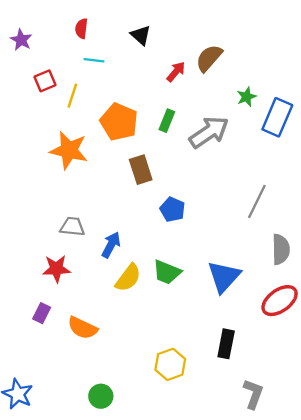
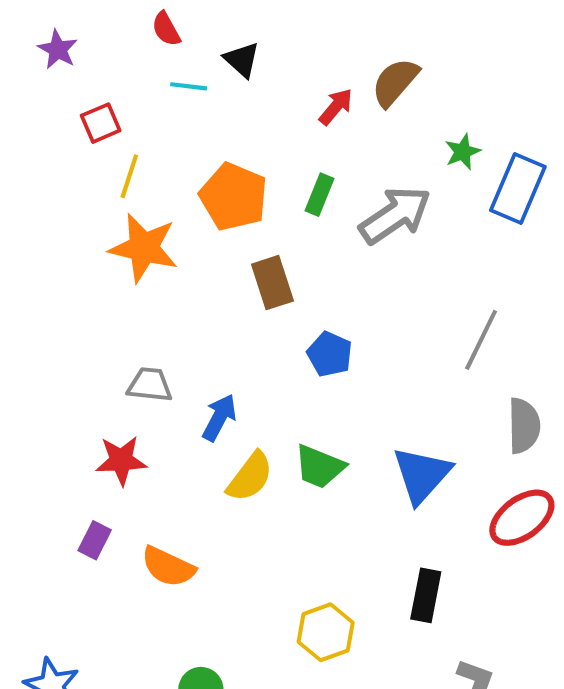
red semicircle: (81, 28) -> (166, 29), turned -36
black triangle: (141, 35) -> (242, 60), moved
yellow line: (72, 96) -> (129, 176), moved

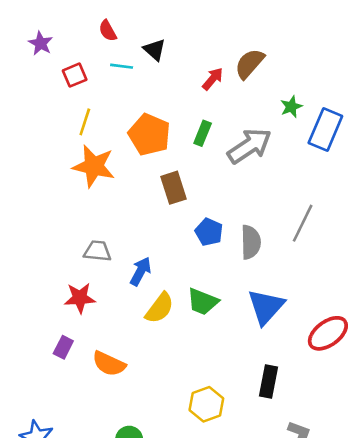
red square: (101, 123) -> (75, 75), moved
gray semicircle: (524, 426) -> (251, 242), moved

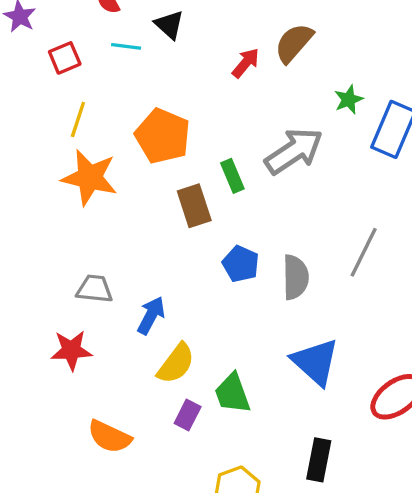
green rectangle: (203, 133) -> (232, 176), moved, turned -45
green trapezoid: (203, 302) -> (232, 393), moved, turned 48
blue triangle: (266, 307) -> (315, 362), turned -30
purple rectangle: (63, 347) -> (188, 415), moved

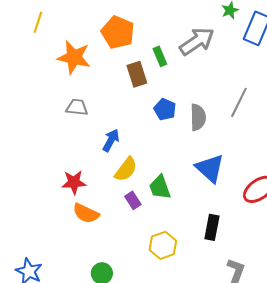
yellow line: (78, 119) -> (38, 22), moved
gray trapezoid: (95, 289) -> (77, 107), moved
red star: (71, 350) -> (74, 182), moved
purple rectangle: (188, 415) -> (133, 200), turned -60

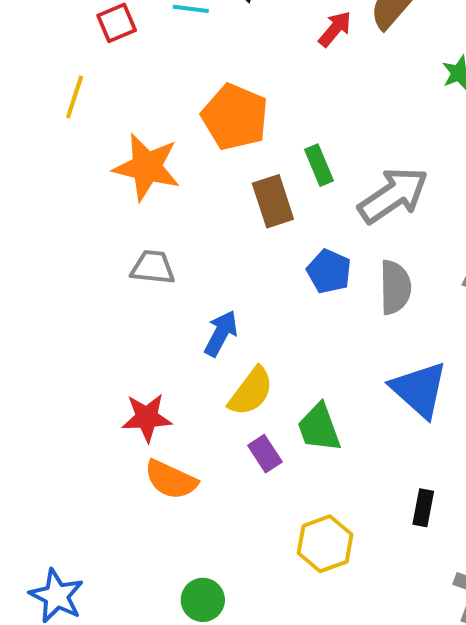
gray arrow: (197, 41) -> (393, 195), moved
black rectangle: (212, 227) -> (423, 508), size x0.7

